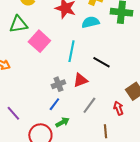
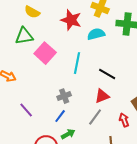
red triangle: (80, 80) -> (102, 96), moved
purple line: (13, 113) -> (26, 110), moved

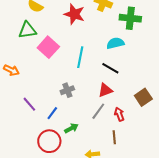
cyan semicircle: (96, 34) -> (115, 43), moved
blue line: (60, 116) -> (52, 113), moved
red arrow: (124, 120) -> (119, 114), moved

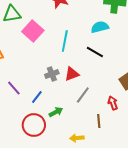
red triangle: (105, 90) -> (72, 74), moved
red arrow: (119, 114) -> (113, 103), moved

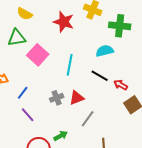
purple line: (14, 88) -> (28, 115), moved
blue line: (37, 97) -> (23, 93), moved
red arrow: (113, 103) -> (121, 85), moved, turned -40

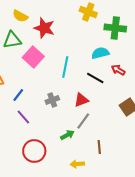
red star: (64, 22) -> (44, 28), moved
red arrow: (121, 85) -> (118, 70), moved
red triangle: (77, 98) -> (81, 100), moved
green arrow: (61, 136) -> (67, 135), moved

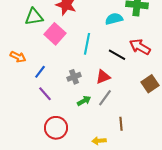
cyan semicircle: (100, 53) -> (114, 19), moved
red arrow: (118, 70) -> (140, 47), size x1.5
green arrow: (67, 135) -> (84, 101), moved

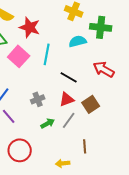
cyan line: (87, 44) -> (47, 54), moved
black line: (117, 55) -> (69, 77), moved
brown square: (150, 84) -> (91, 104), moved

